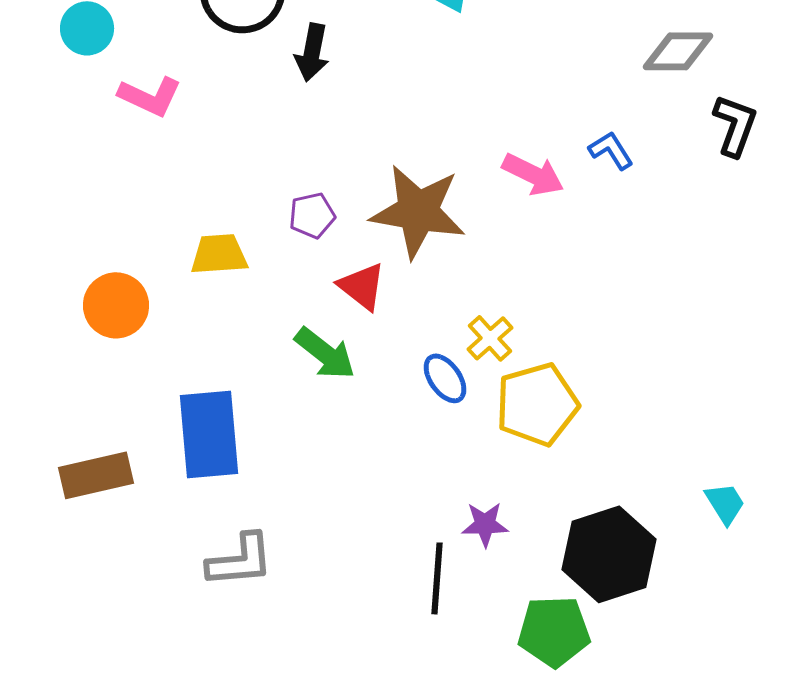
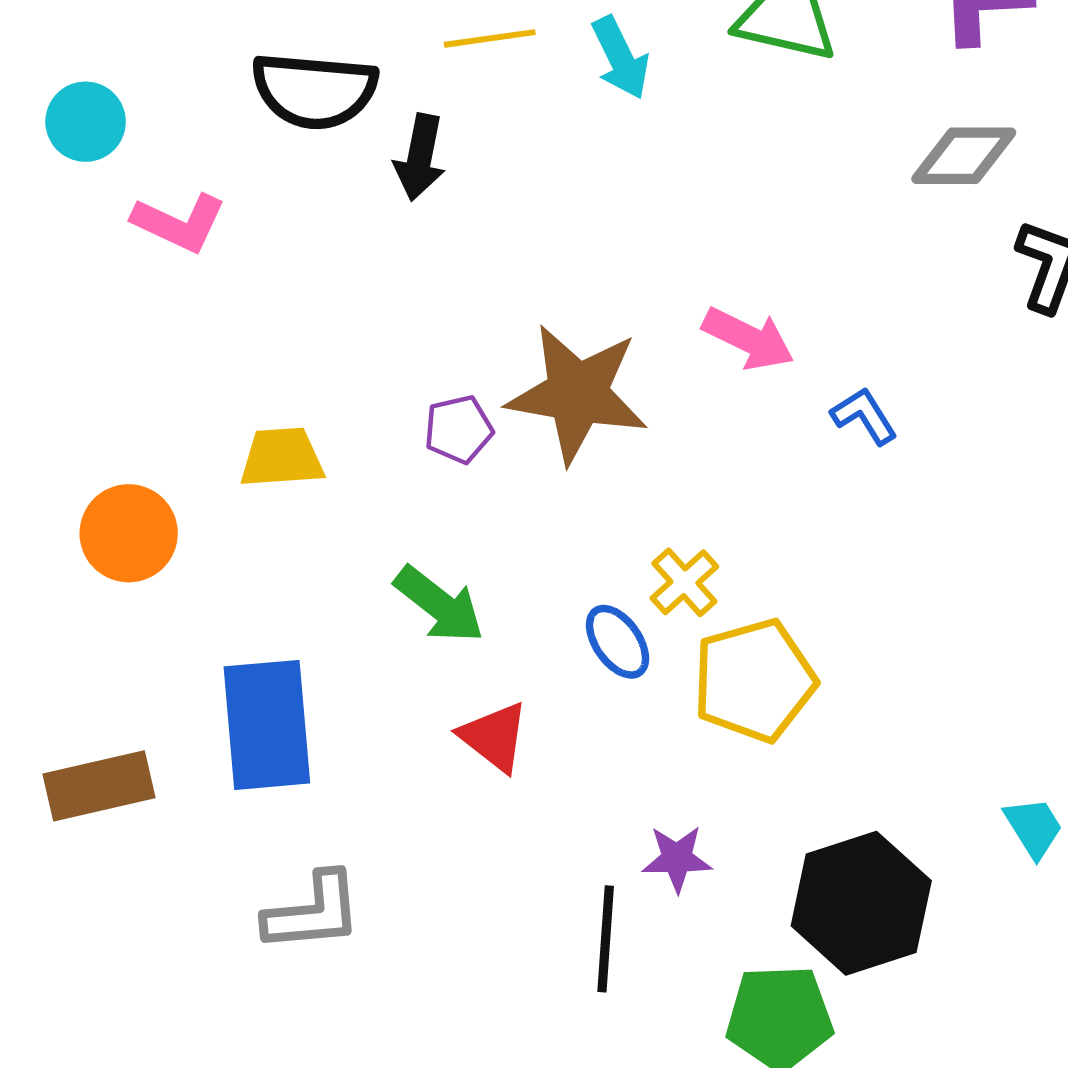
blue L-shape: (611, 150) -> (864, 416), moved
purple pentagon: (312, 215) -> (459, 429), moved
red triangle: (362, 286) -> (494, 737), moved

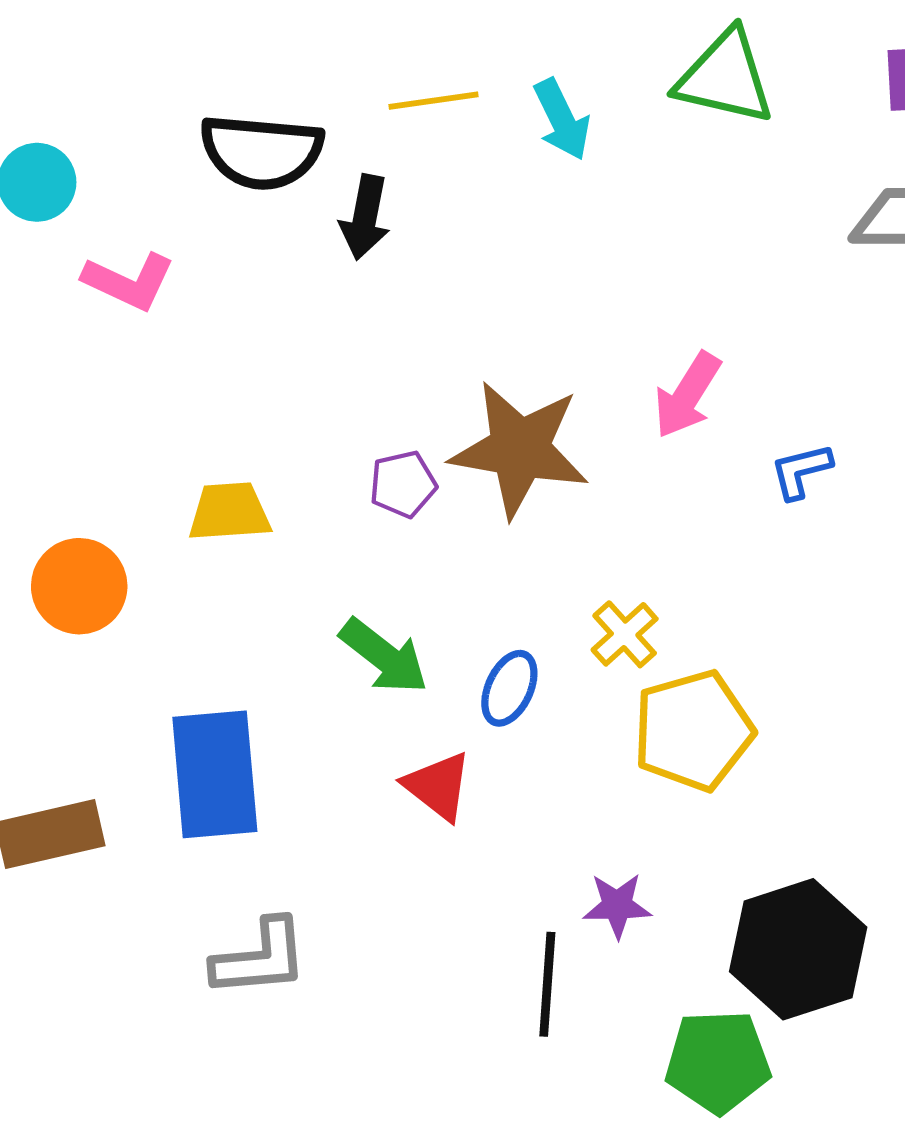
pink arrow: (748, 339) -> (687, 395), turned 96
blue L-shape: (864, 416) -> (801, 471), turned -72
blue ellipse: (618, 642) -> (509, 688), moved, turned 60

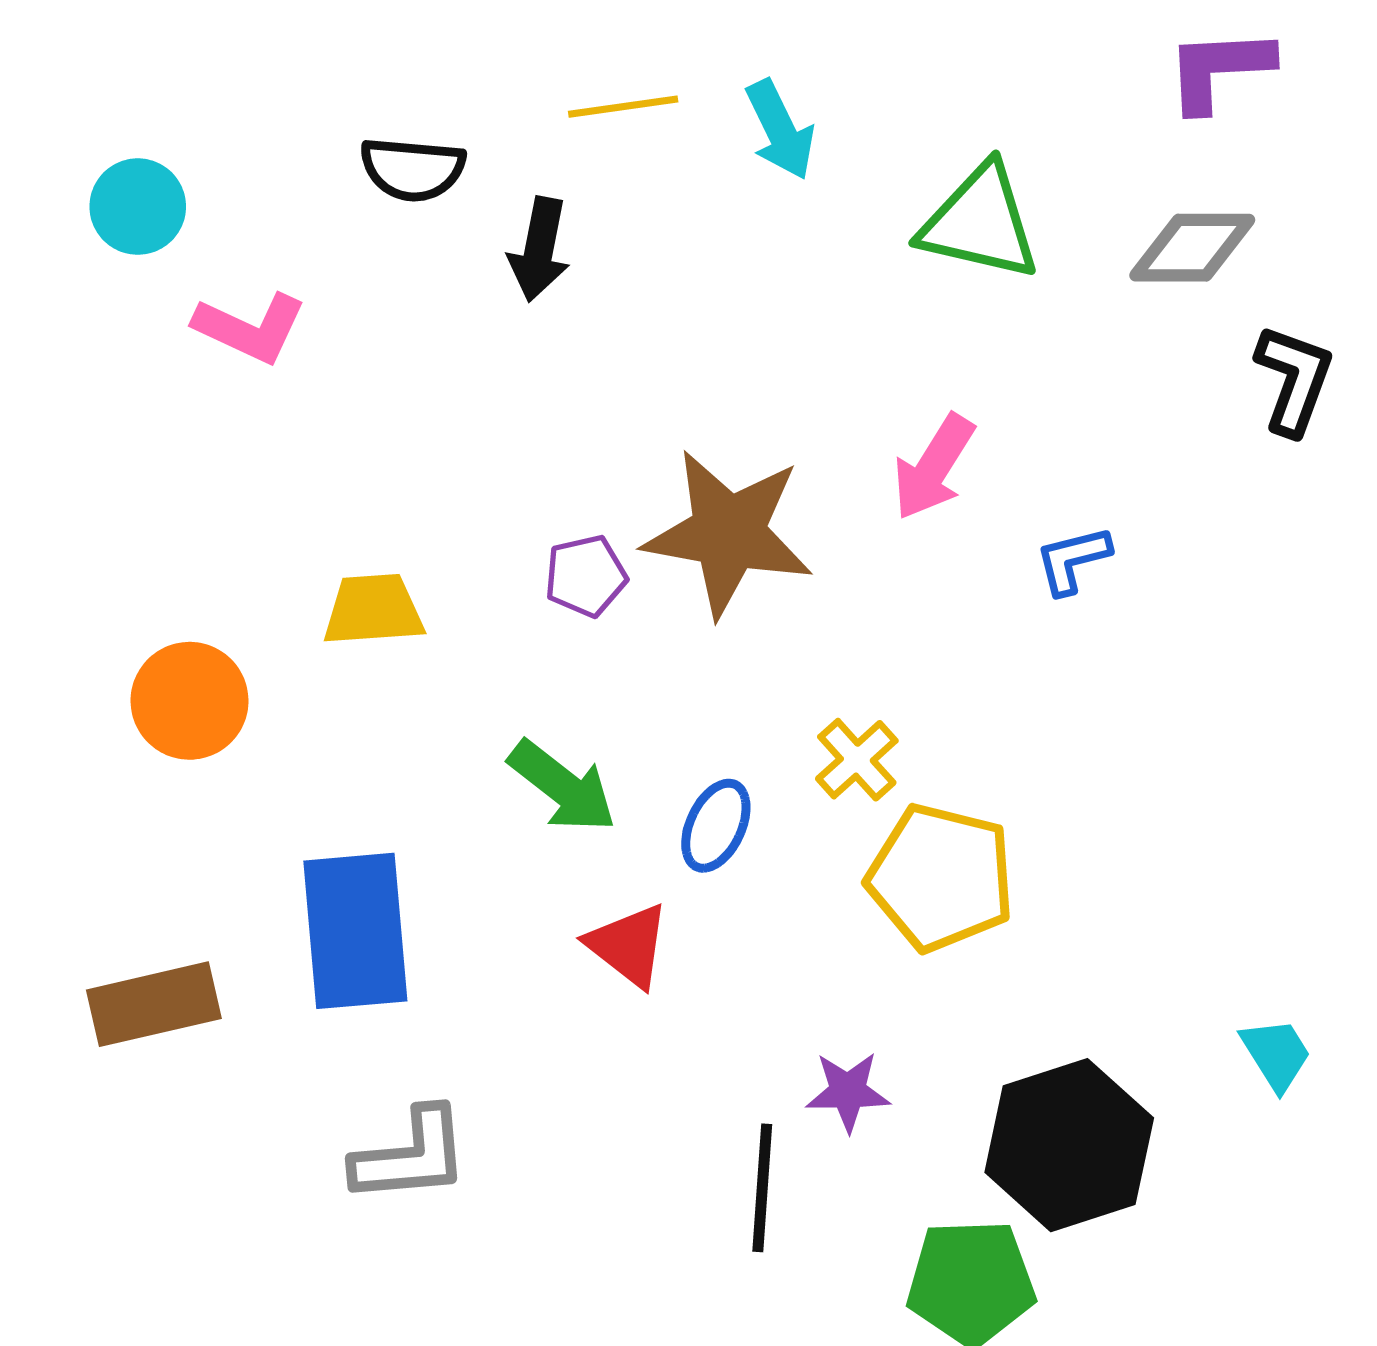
green triangle: (725, 77) -> (980, 223), moved
black semicircle: (261, 152) -> (413, 169), size x0.7
yellow pentagon: (693, 731) -> (941, 877), turned 30

